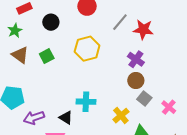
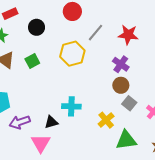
gray line: (120, 22) -> (96, 33), moved
black triangle: (66, 118) -> (51, 122), turned -48

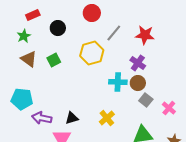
cyan cross: (71, 106) -> (118, 82), moved
yellow cross: (106, 120) -> (107, 118), moved
purple arrow: (20, 122) -> (42, 118), turned 30

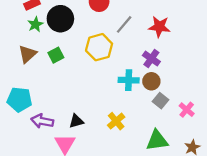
black circle: (58, 28) -> (60, 19), size x1.5
green star: (24, 36) -> (35, 24), moved
brown triangle: (29, 59) -> (27, 54), turned 42

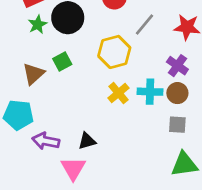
brown triangle: (27, 54) -> (33, 74), moved
gray square: (160, 101) -> (177, 125), moved, turned -35
yellow cross: (116, 121) -> (118, 93), moved

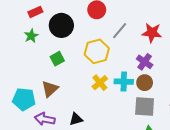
green star: (38, 24) -> (31, 36), moved
brown triangle: (33, 74) -> (50, 89), moved
gray square: (177, 125) -> (145, 107), size x1.5

